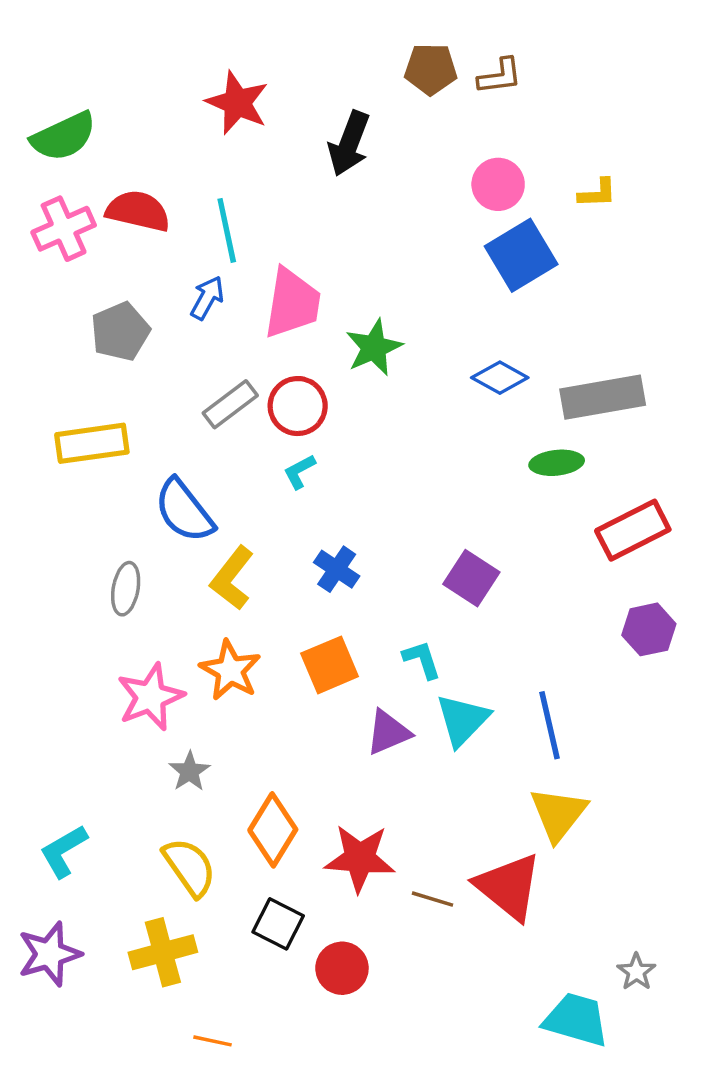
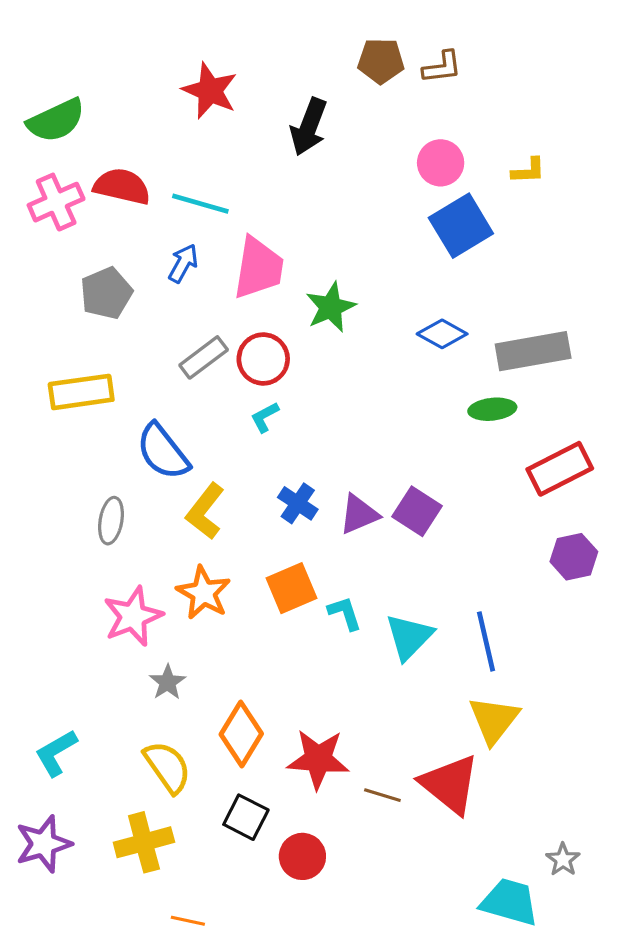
cyan line: (227, 230) -> (200, 204), turned -62
cyan L-shape: (422, 660) -> (345, 613), moved
purple triangle: (388, 732) -> (359, 514), moved

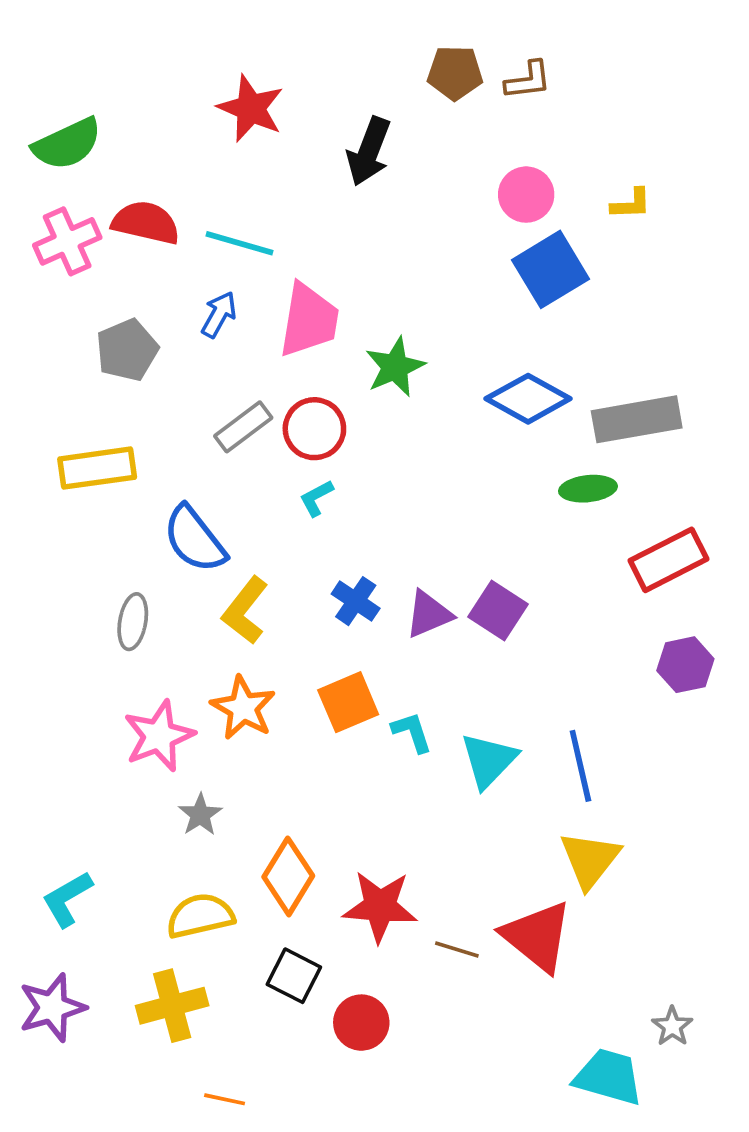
blue diamond: (442, 334) -> (528, 399), size x1.4
yellow semicircle: (167, 767) -> (200, 916), turned -68

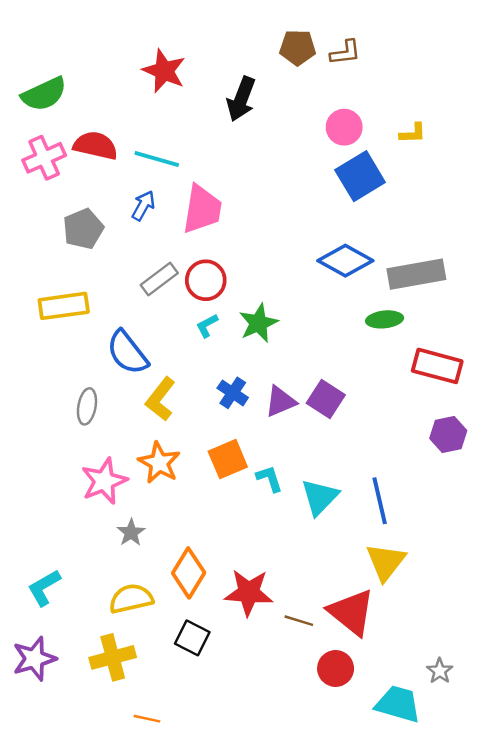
green star: (395, 367) -> (258, 323), moved
red rectangle: (669, 560) -> (437, 366), turned 42
red circle: (361, 1023) -> (336, 668), moved

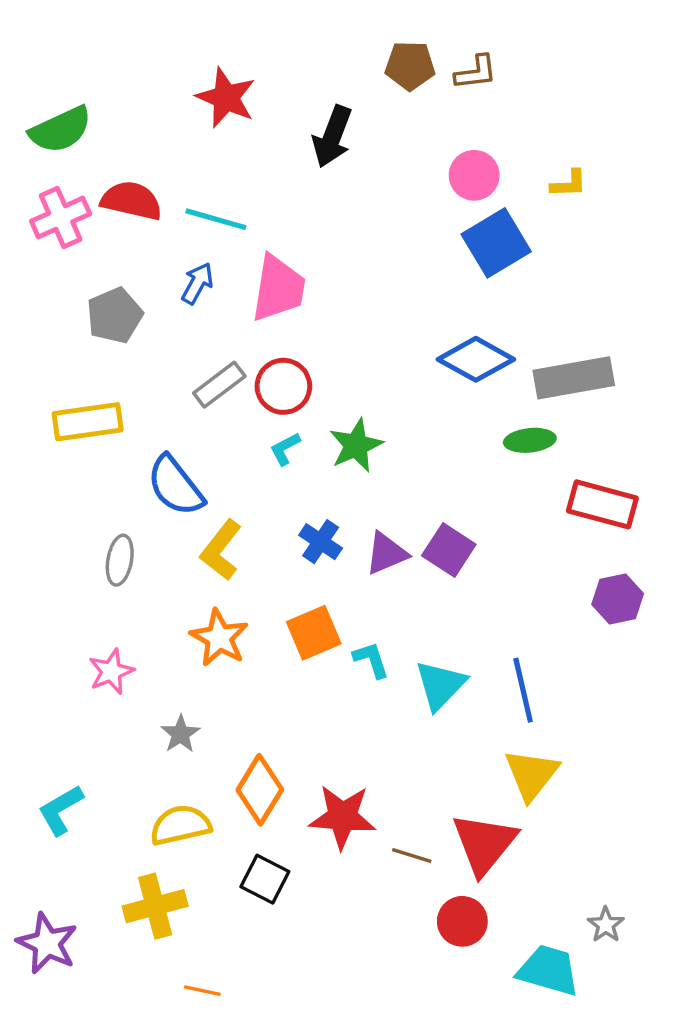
pink star: (104, 481) -> (111, 672), moved, size x0.7
red triangle: (351, 612) -> (484, 844), turned 30
purple star: (34, 659) -> (47, 943), moved, turned -30

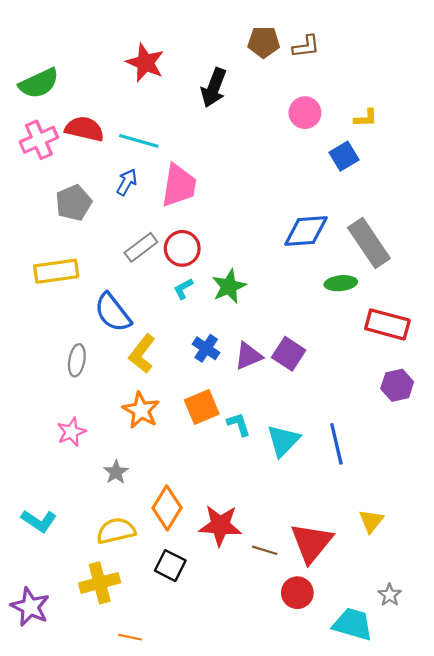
blue square: (496, 243) -> (344, 156), moved, size x0.7
blue diamond: (476, 359) -> (306, 231), turned -33
gray rectangle: (574, 378) -> (369, 243), turned 66
yellow triangle: (532, 775) -> (371, 521), moved, size x0.7
cyan L-shape: (61, 810) -> (39, 521), turned -116

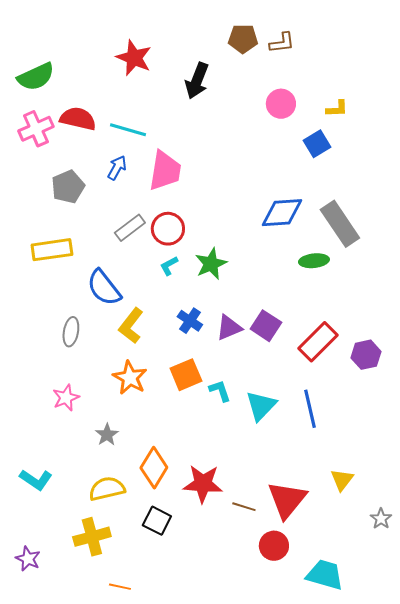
red rectangle: (387, 324) -> (318, 342), moved, turned -60
gray star: (390, 595) -> (381, 519), moved
purple star: (30, 607) -> (28, 559), size x0.7

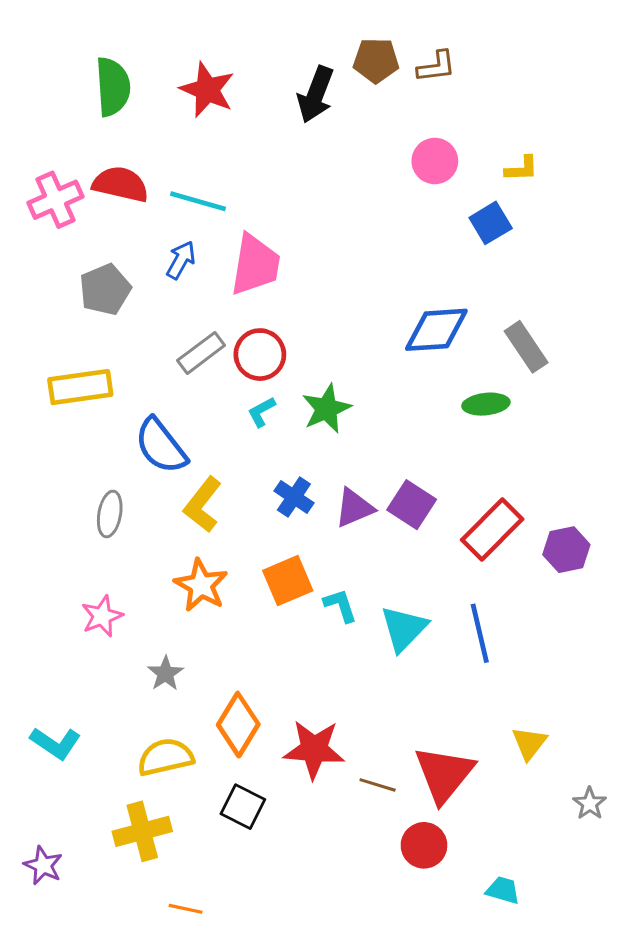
green semicircle: (36, 77) -> (113, 87), moved, turned -69
black arrow: (197, 81) -> (316, 94), moved
gray rectangle: (340, 224) -> (526, 347), size x0.7
cyan trapezoid: (325, 575) -> (503, 890), size x0.6

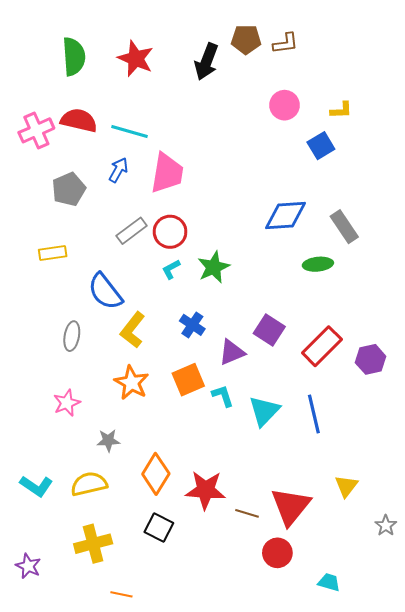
yellow rectangle: (80, 387) -> (53, 253), size x0.7
purple triangle: (354, 508) -> (232, 352), moved
gray star: (165, 673) -> (108, 440), turned 30
yellow semicircle: (165, 757) -> (89, 484), moved

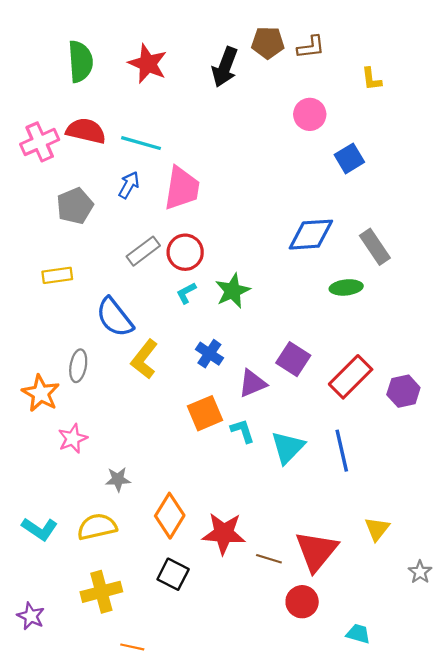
yellow L-shape: (341, 110) -> (372, 79), moved, turned 85
orange star: (132, 383) -> (41, 393), moved

